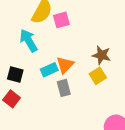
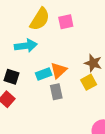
pink square: (61, 20) -> (66, 22), moved
cyan arrow: (29, 41) -> (26, 46), turned 110

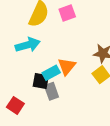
black square: (12, 77) -> (41, 81), moved
gray rectangle: (56, 92) -> (51, 91), moved

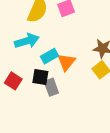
cyan rectangle: (51, 73) -> (50, 56), moved
red square: (15, 105) -> (13, 81), moved

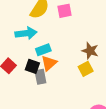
orange triangle: (66, 62) -> (49, 63), moved

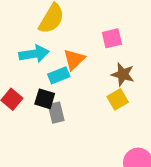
pink square: (65, 11) -> (112, 38), moved
orange triangle: (49, 63) -> (74, 59), moved

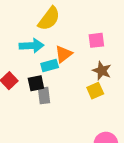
black square: (45, 99) -> (36, 83), turned -35

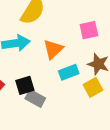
cyan rectangle: (50, 66) -> (69, 72), moved
gray rectangle: (44, 95) -> (35, 98), turned -49

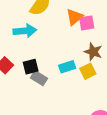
orange triangle: (53, 49) -> (74, 17), moved
cyan rectangle: (69, 72) -> (67, 67), moved

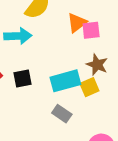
cyan rectangle: (67, 67) -> (65, 81), size x1.5
gray rectangle: (39, 78) -> (62, 114), moved

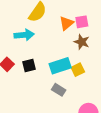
pink square: (91, 30) -> (82, 22), moved
brown star: (97, 65) -> (82, 42), moved

